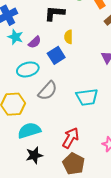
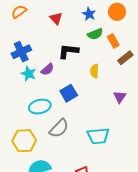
yellow semicircle: (68, 37) -> (95, 71), moved
purple semicircle: (35, 42) -> (47, 69), moved

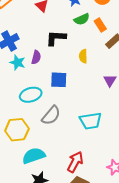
purple semicircle: (47, 69) -> (36, 57), turned -32
blue square: (69, 93) -> (59, 80), turned 36

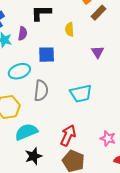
gray semicircle: (51, 115) -> (41, 91), turned -30

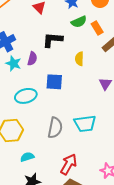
gray semicircle: (41, 91) -> (55, 128), moved
cyan semicircle: (26, 132) -> (27, 157), size x0.6

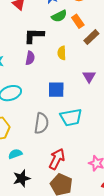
purple semicircle: (32, 59) -> (30, 58), moved
blue square: (54, 82) -> (56, 90), moved

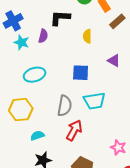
purple semicircle: (30, 58) -> (43, 36), moved
purple triangle: (89, 76) -> (114, 61), turned -32
red arrow: (57, 159) -> (74, 130), moved

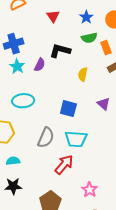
red arrow: (74, 130) -> (64, 165), moved

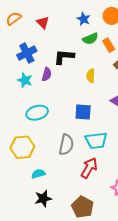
red triangle: (53, 16) -> (43, 22), moved
blue cross: (14, 44) -> (27, 53), moved

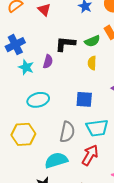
green semicircle: (90, 39) -> (92, 41), moved
blue cross: (27, 53) -> (15, 45), moved
cyan semicircle: (38, 174) -> (56, 160), moved, size x1.6

